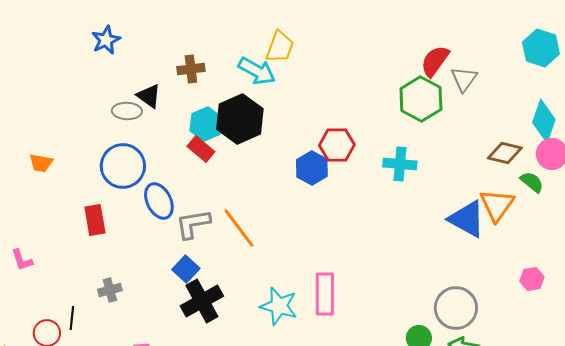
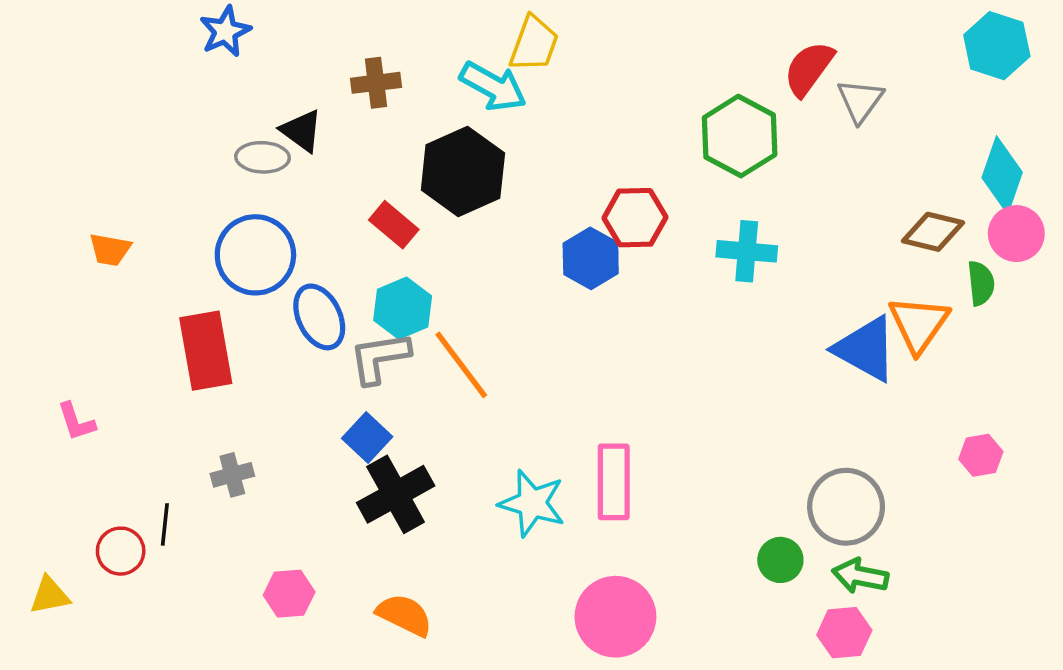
green hexagon: (421, 99) -> (740, 136), moved
cyan hexagon: (206, 124) -> (403, 308), moved
green semicircle: (532, 182) -> (981, 283), turned 45
red rectangle: (95, 220) -> (206, 351), size x1.4

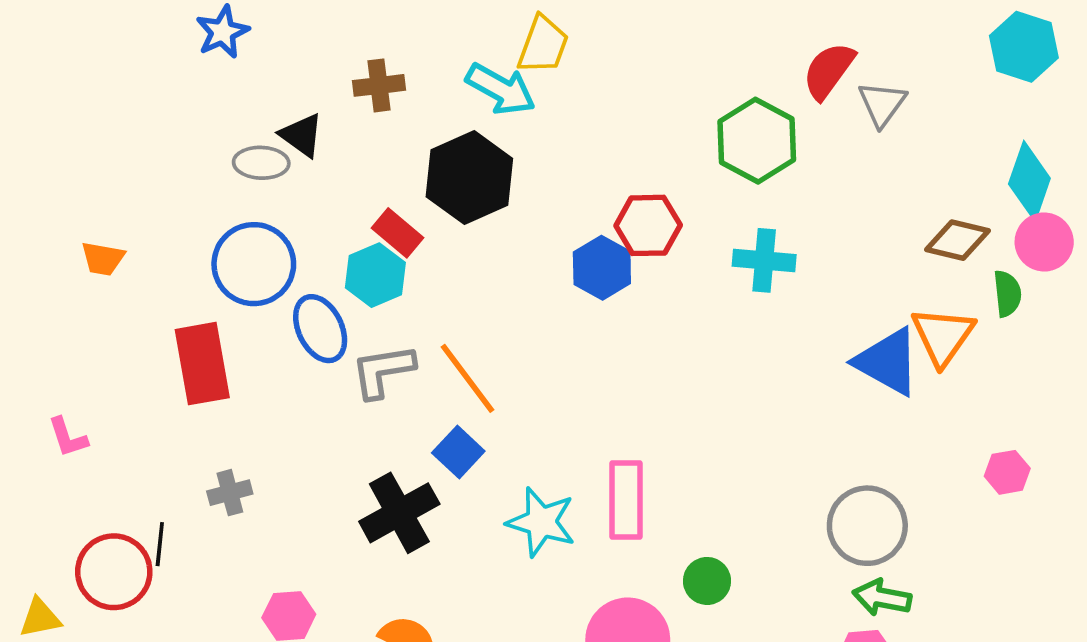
cyan hexagon: (403, 308) -> (375, 275), moved
blue square: (367, 438) -> (458, 452), moved
red circle: (121, 551) -> (114, 572), size x1.5
green circle: (780, 560) -> (707, 581), moved

